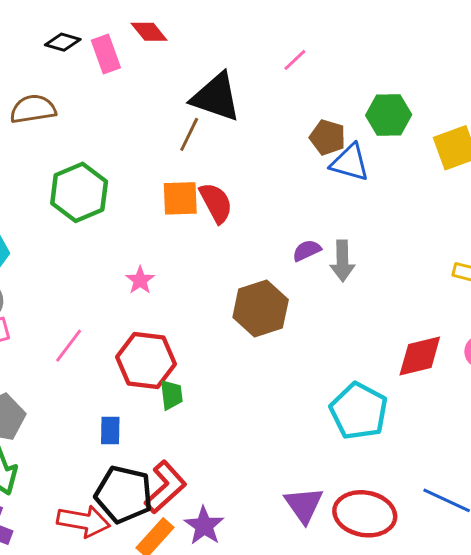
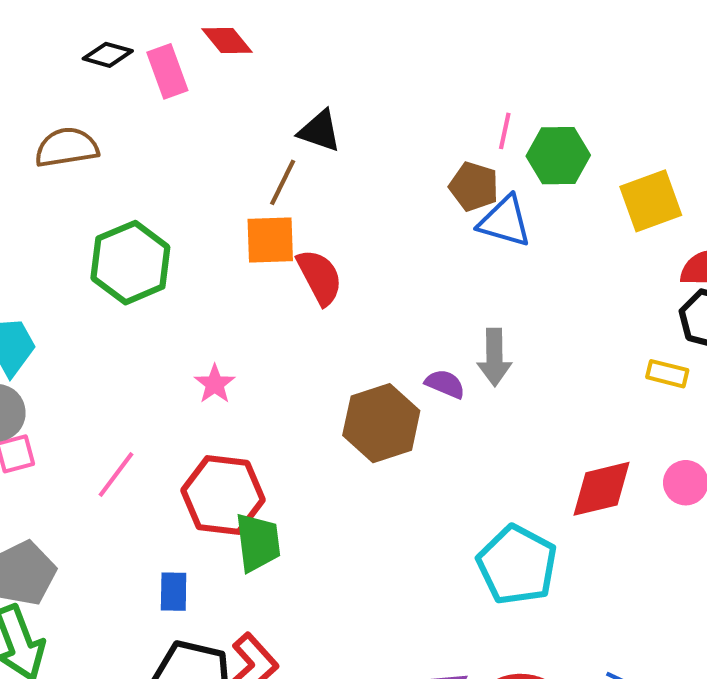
pink line: (295, 60) -> (505, 131), moved, turned -35
black triangle: (216, 97) -> (320, 131), size x0.6
orange square: (180, 198) -> (270, 240), moved
purple semicircle: (307, 250) -> (445, 384), moved, turned 48
green trapezoid: (171, 395) -> (258, 542), size x1.4

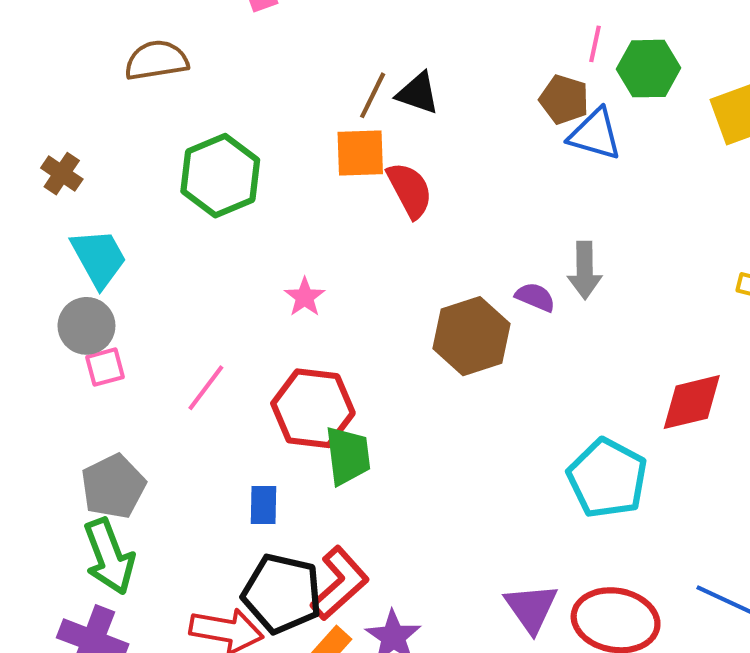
black triangle: (320, 131) -> (418, 93), moved

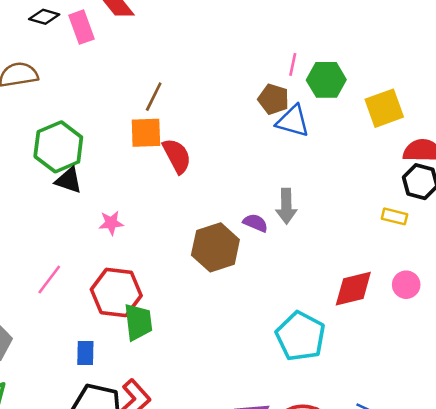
black triangle: (418, 93) -> (69, 180), moved
pink star: (305, 297) -> (111, 223), turned 30

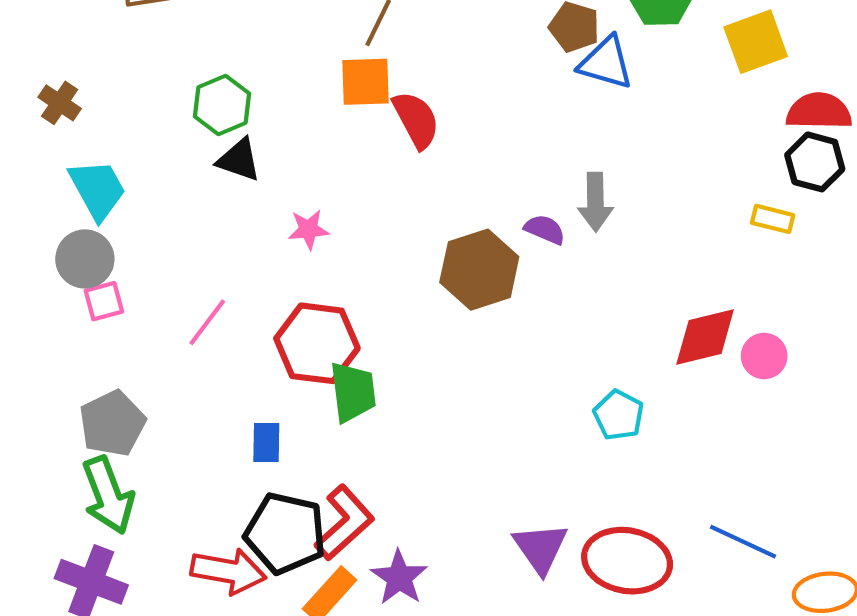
green hexagon: (58, 147) -> (222, 105), size x0.7
pink circle: (406, 285) -> (764, 356), moved
cyan pentagon: (301, 336) -> (619, 415), size x0.6

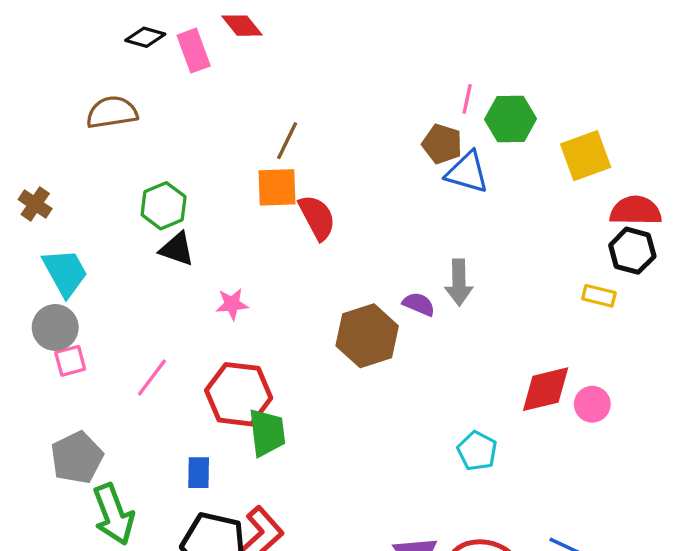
green arrow: (108, 495) -> (114, 514), moved

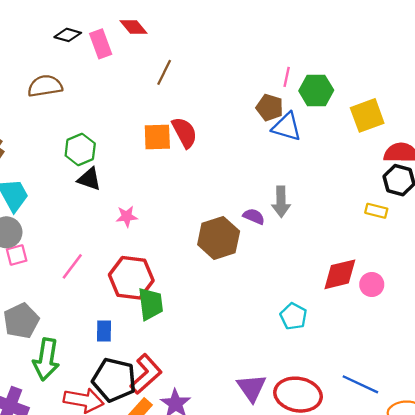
brown line: (287, 141) -> (164, 72), moved
red semicircle: (317, 217) -> (185, 132), moved
green arrow: (114, 514) -> (46, 359), turned 30

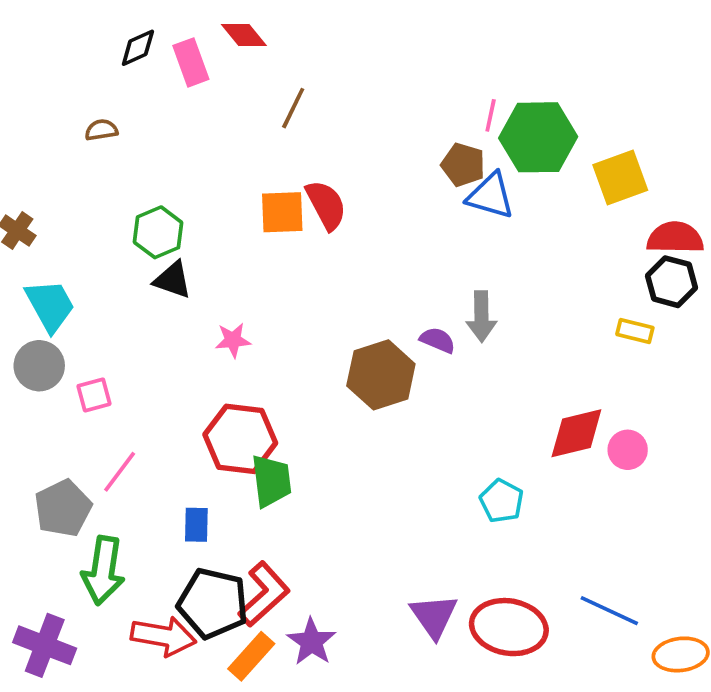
black diamond: (68, 35) -> (138, 48), turned -40
brown semicircle: (45, 86) -> (101, 130), size x0.6
green hexagon: (316, 90) -> (538, 137), size x1.4
pink square: (17, 255) -> (94, 395), moved
pink line: (72, 266) -> (120, 472), moved

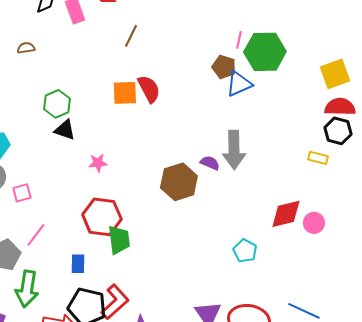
yellow square: (620, 178) -> (335, 74), moved
blue triangle: (491, 196) -> (239, 84), turned -40
gray arrow: (481, 316) -> (234, 150), size x1.4

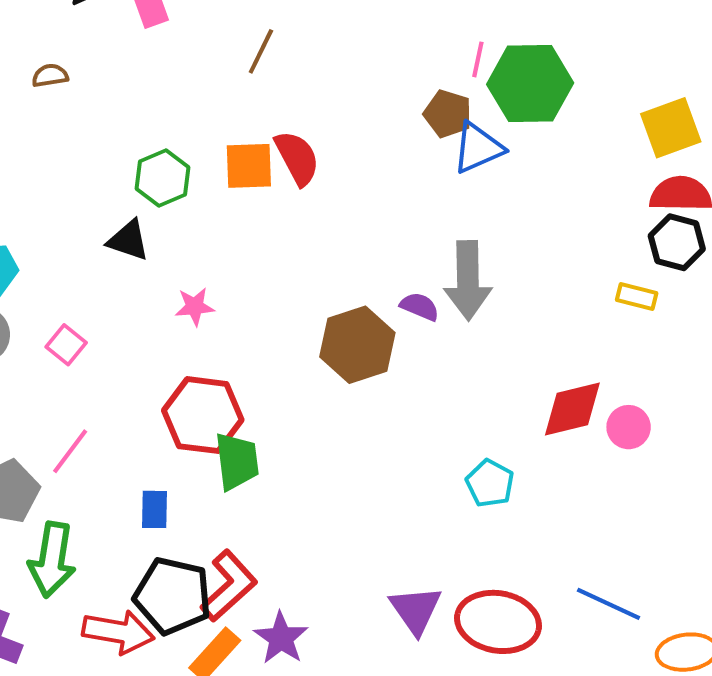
green hexagon: (57, 104) -> (163, 178), moved
pink square: (22, 193) -> (66, 345), moved, turned -36

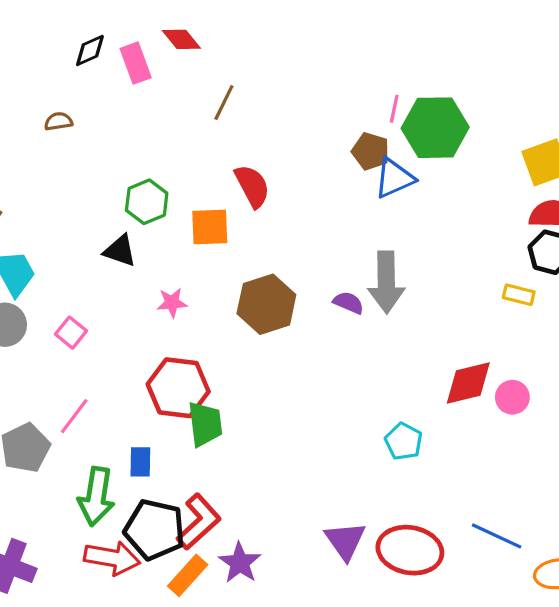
orange square: (249, 166) -> (210, 227), moved
brown hexagon: (357, 345) -> (266, 304), moved
green arrow: (52, 560) -> (96, 497), moved

